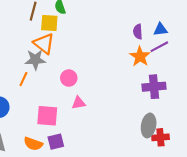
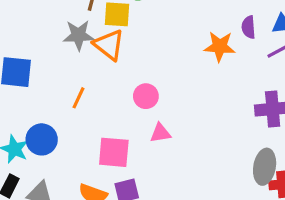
orange star: (140, 56) -> (220, 46), moved, turned -30
gray star: (35, 60) -> (79, 35), moved

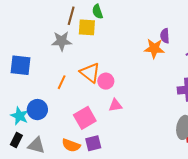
purple semicircle: (249, 27) -> (165, 36), moved
orange triangle: (109, 45) -> (90, 73), moved
pink square: (114, 152) -> (85, 118), turned -35

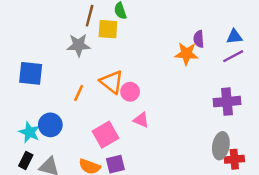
pink triangle: (115, 105) -> (141, 120), turned 32

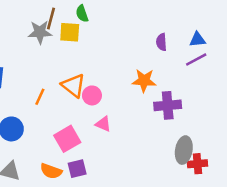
gray star: (79, 45) -> (40, 32), moved
orange star: (187, 54) -> (144, 81), moved
purple cross: (227, 102) -> (168, 105), moved

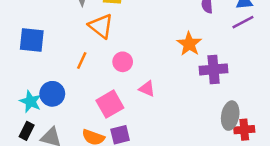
orange star: (144, 81) -> (189, 44), turned 30
orange triangle: (73, 86) -> (101, 26), moved
pink circle: (92, 95) -> (123, 62), moved

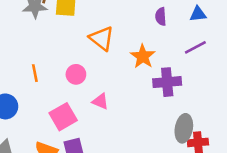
purple line: (243, 22) -> (195, 47), moved
orange triangle: (101, 26) -> (102, 38), moved
orange line: (82, 61) -> (35, 73), turned -36

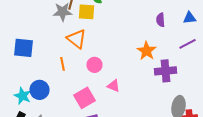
orange triangle: (102, 38) -> (76, 39), moved

